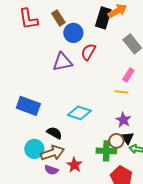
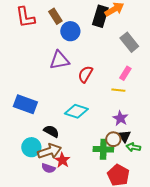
red semicircle: (88, 52) -> (85, 74), moved
red star: (74, 165) -> (62, 160), moved

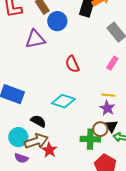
purple triangle: (59, 60) -> (35, 39), moved
red semicircle: (85, 74) -> (72, 64), turned -54
yellow line: (118, 90) -> (108, 95), moved
purple semicircle: (48, 168) -> (21, 158), moved

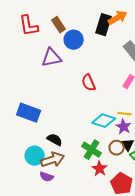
cyan diamond: (63, 101) -> (104, 121), moved
green cross: (90, 139) -> (92, 150), moved, turned 30
red star: (49, 150) -> (100, 169), moved
purple semicircle: (21, 158) -> (47, 177), moved

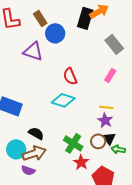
purple triangle: (52, 58) -> (33, 51), turned 30
cyan diamond: (104, 121) -> (63, 100), moved

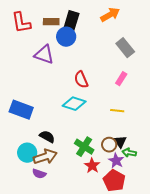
brown rectangle: (40, 18) -> (51, 22), turned -56
black rectangle: (85, 18) -> (71, 22), moved
purple star: (105, 120) -> (116, 161), moved

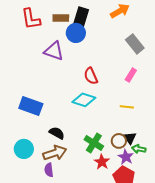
cyan circle: (27, 153) -> (24, 149), moved
purple semicircle: (39, 174) -> (49, 170), turned 64

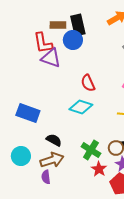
black rectangle: (81, 18) -> (78, 25), turned -30
red L-shape: (31, 19) -> (43, 43), moved

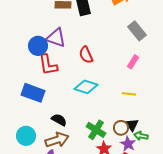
blue circle: (73, 40) -> (38, 46), moved
red L-shape: (43, 43) -> (48, 65), moved
red semicircle: (88, 83) -> (86, 55), moved

